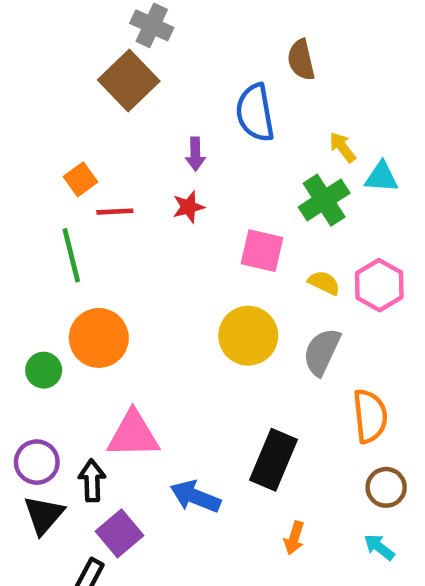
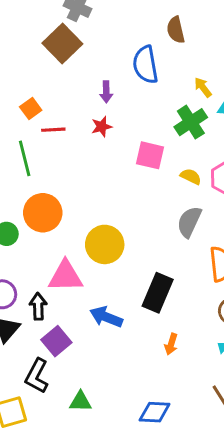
yellow circle: (248, 336) -> (105, 244), moved

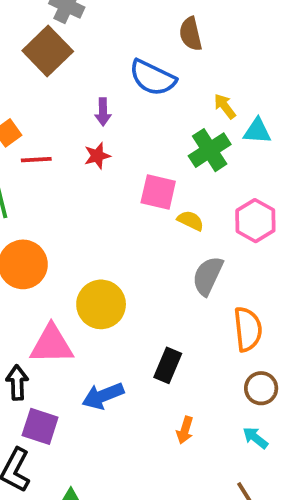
blue semicircle: (145, 65) -> (152, 78), turned -54
yellow semicircle: (191, 176) -> (191, 221), moved
black rectangle: (158, 293) -> (168, 365), size x0.7
blue arrow: (106, 317) -> (103, 396), turned -44
purple square: (56, 341) -> (40, 426), turned -32

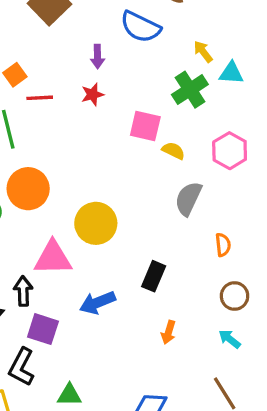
orange semicircle: (248, 329) -> (223, 245), size x0.6

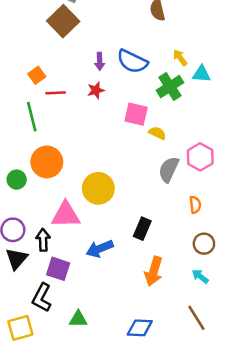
blue semicircle: (140, 27) -> (132, 61), moved
pink hexagon: (230, 151) -> (200, 157), moved
orange arrow: (168, 332) -> (154, 271), size x1.6

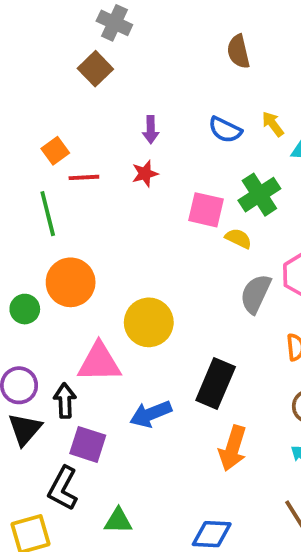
brown square: (63, 21) -> (95, 69), size x0.7
blue semicircle: (132, 61) -> (225, 130), moved, size x0.7
green cross: (170, 87) -> (259, 195), moved
black rectangle: (142, 229) -> (216, 383), size x1.4

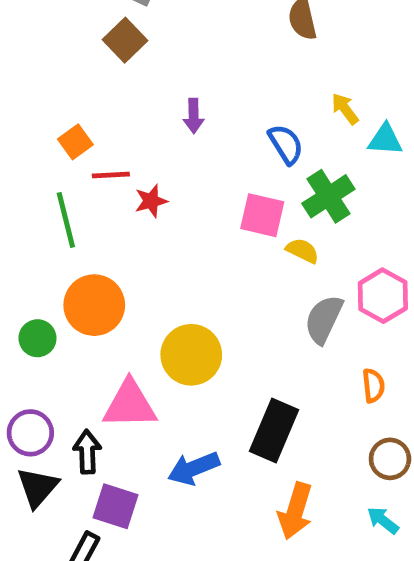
blue semicircle: (225, 130) -> (286, 144), moved, turned -148
red star: (145, 174) -> (151, 201), moved

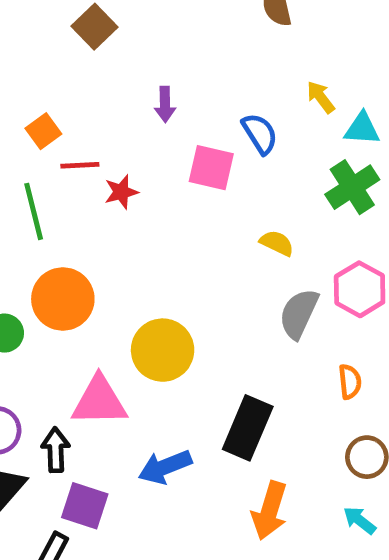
green cross: (328, 196) -> (352, 187), moved
pink square: (262, 215) -> (211, 168), moved

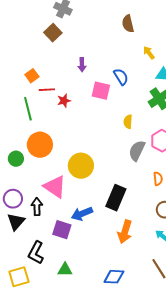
yellow arrow: (321, 97) -> (149, 53), moved
yellow semicircle: (277, 243) -> (128, 122), turned -112
pink triangle: (99, 401) -> (55, 187), turned 35
purple square: (85, 506) -> (62, 230), moved

